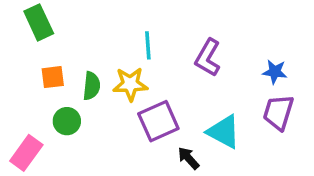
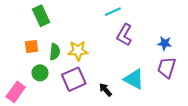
green rectangle: (39, 22) -> (41, 16), moved
cyan line: (148, 45) -> (113, 12), moved, turned 70
purple square: (158, 121) -> (74, 79), moved
black arrow: (188, 158) -> (105, 90), moved

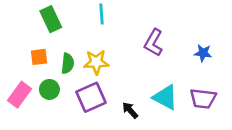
cyan line: (113, 12) -> (101, 14), moved, turned -70
purple trapezoid: (167, 68) -> (203, 99), moved, turned -100
pink rectangle: (16, 92) -> (20, 95), moved

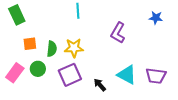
green rectangle: (51, 19) -> (17, 15), moved
blue star: (203, 53) -> (156, 18), moved

